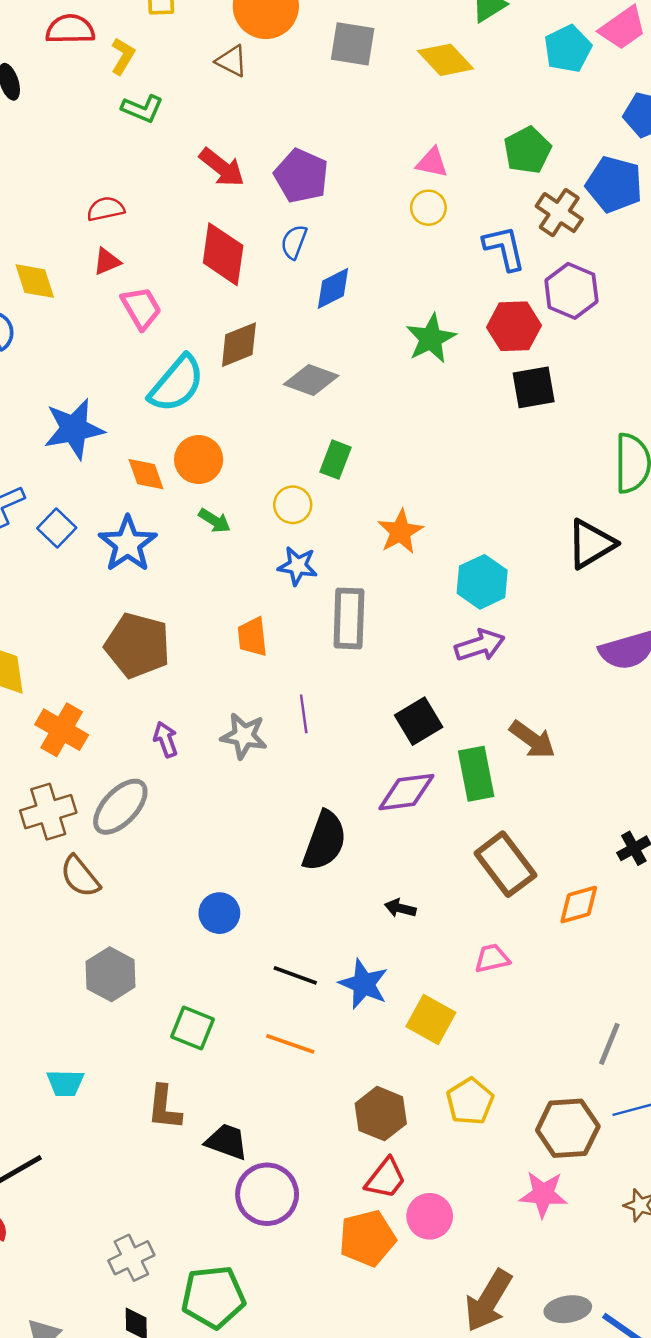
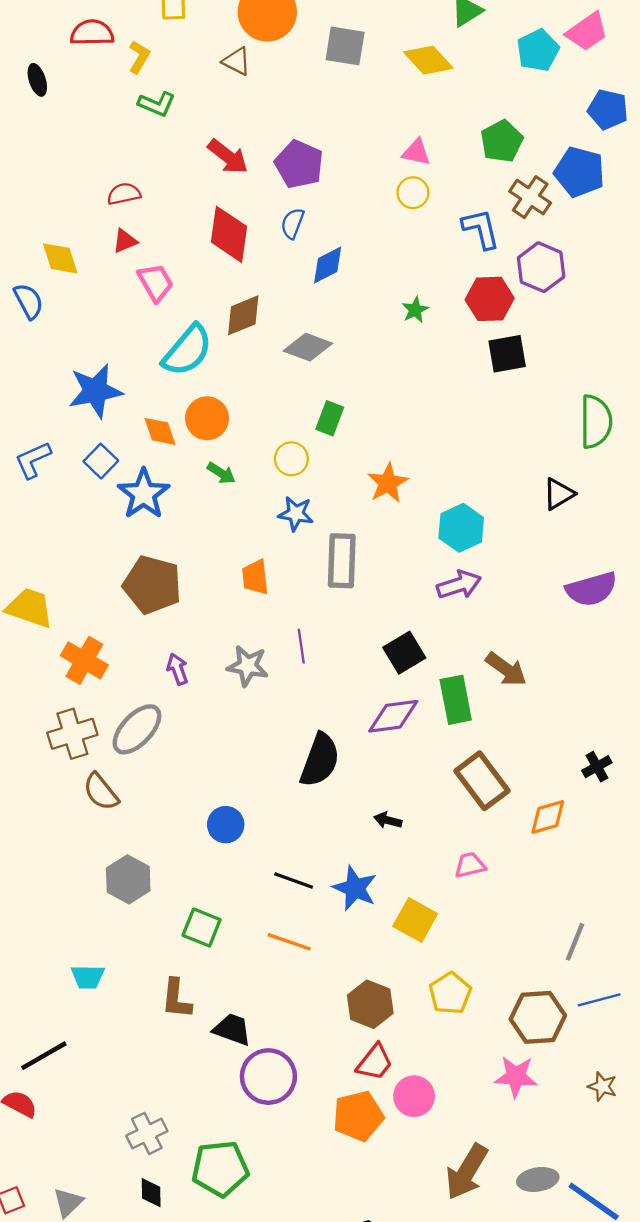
green star: (431, 339) -> (415, 310), size x0.6
blue square: (57, 528) -> (101, 461), moved
black triangle: (591, 544) -> (559, 494), size x0.7

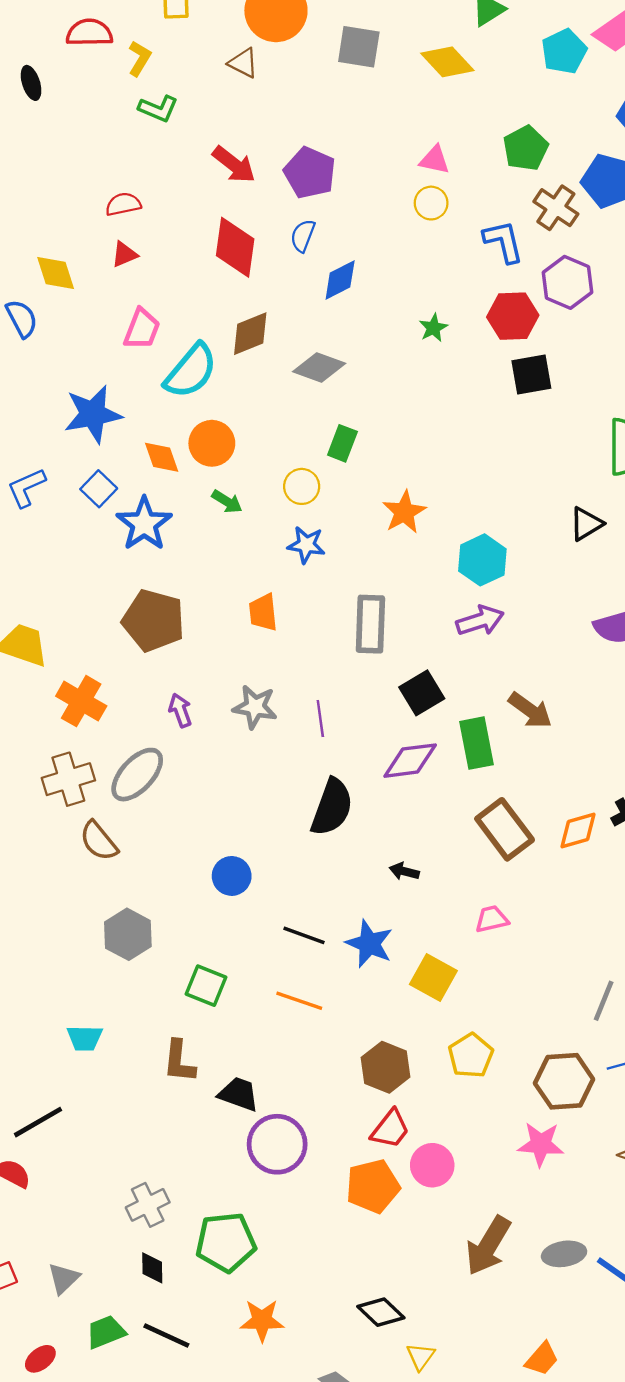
pink trapezoid: (156, 283) -> (142, 329), moved, turned 51
gray rectangle: (342, 561) -> (370, 624), moved
purple line: (301, 646) -> (320, 719), moved
orange diamond: (548, 817) -> (578, 831), moved

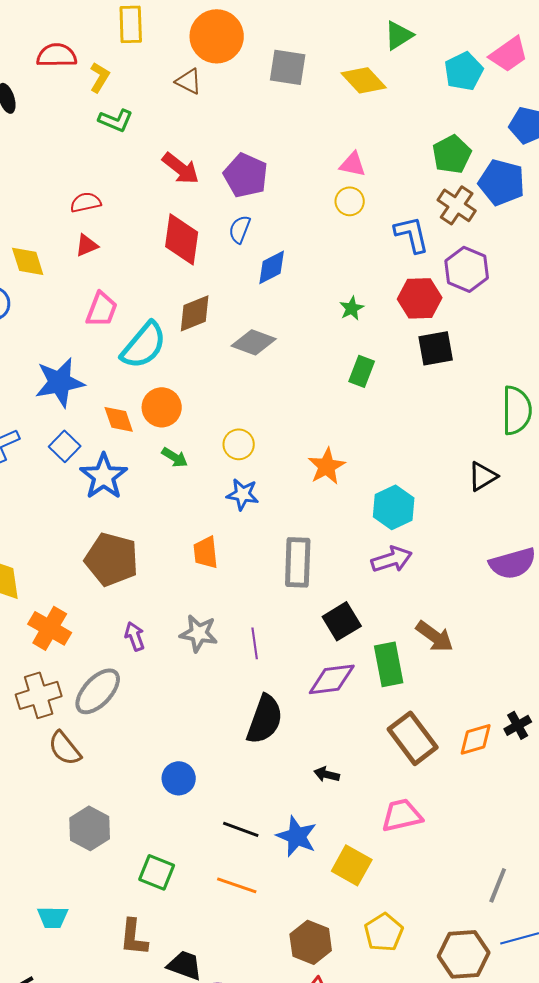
green pentagon: (526, 148) -> (452, 154), moved
green rectangle: (342, 443) -> (362, 371), moved
pink trapezoid: (492, 919) -> (402, 815), size x1.4

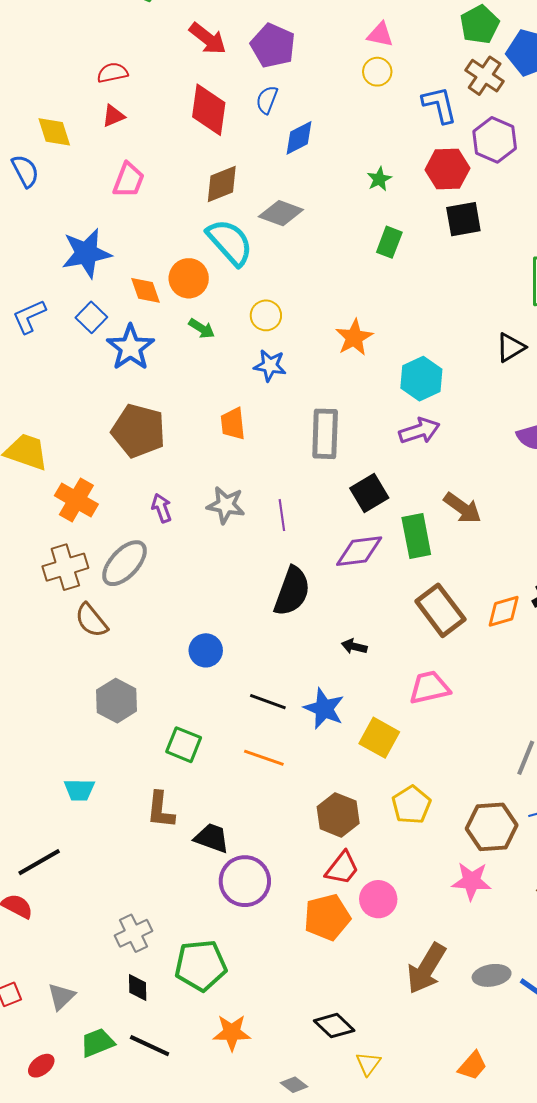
cyan semicircle: (144, 345) -> (230, 242), moved, turned -82

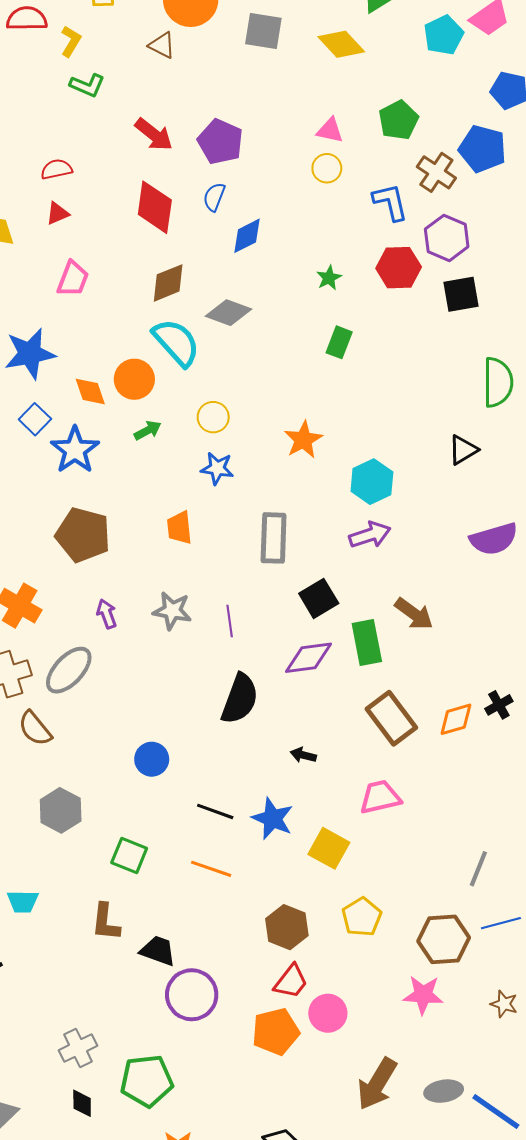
green pentagon: (480, 25) -> (399, 120), moved
black square: (463, 219) -> (461, 294), moved
green arrow: (202, 328) -> (148, 430), turned -60

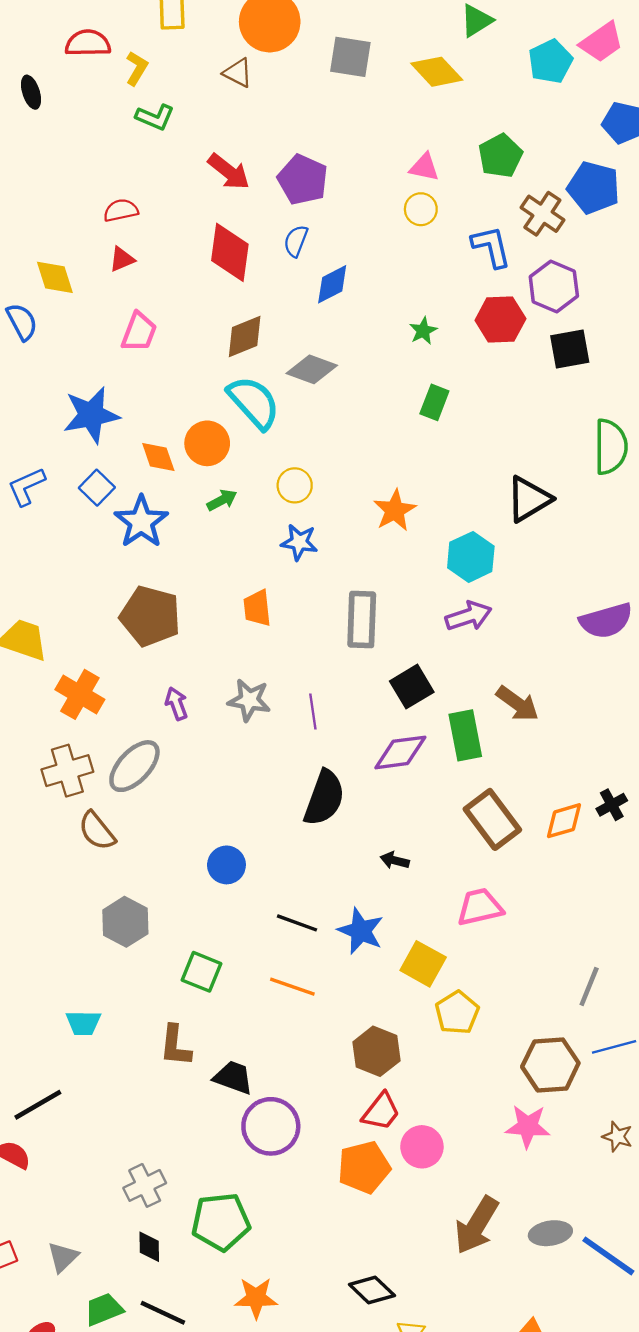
black triangle: (463, 450) -> (529, 499), moved, size x1.4
yellow pentagon: (362, 917) -> (457, 1013), moved

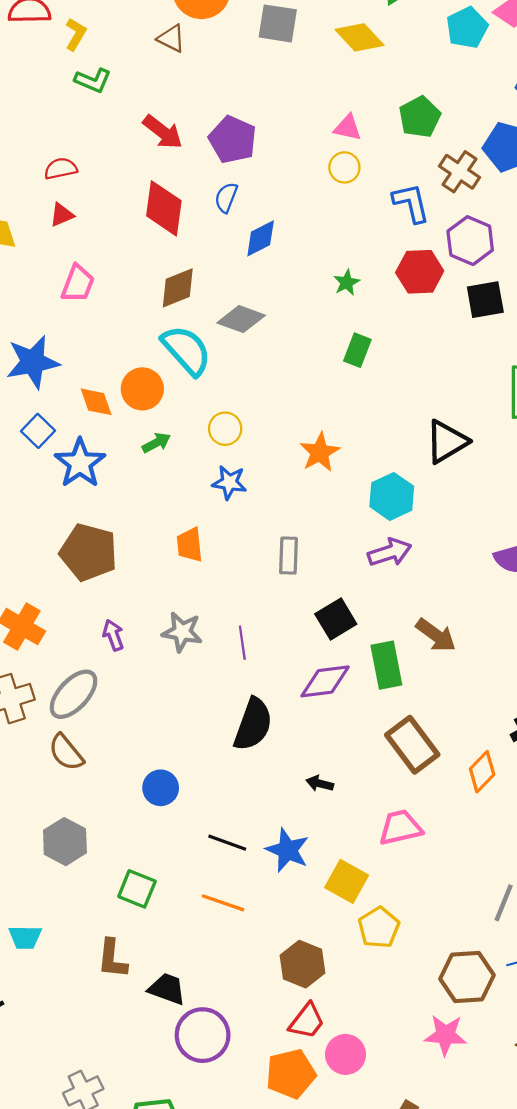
gray rectangle: (362, 619) -> (289, 556), size x0.7
orange diamond: (564, 821) -> (482, 772), moved, turned -30
brown semicircle: (97, 831) -> (66, 752), moved

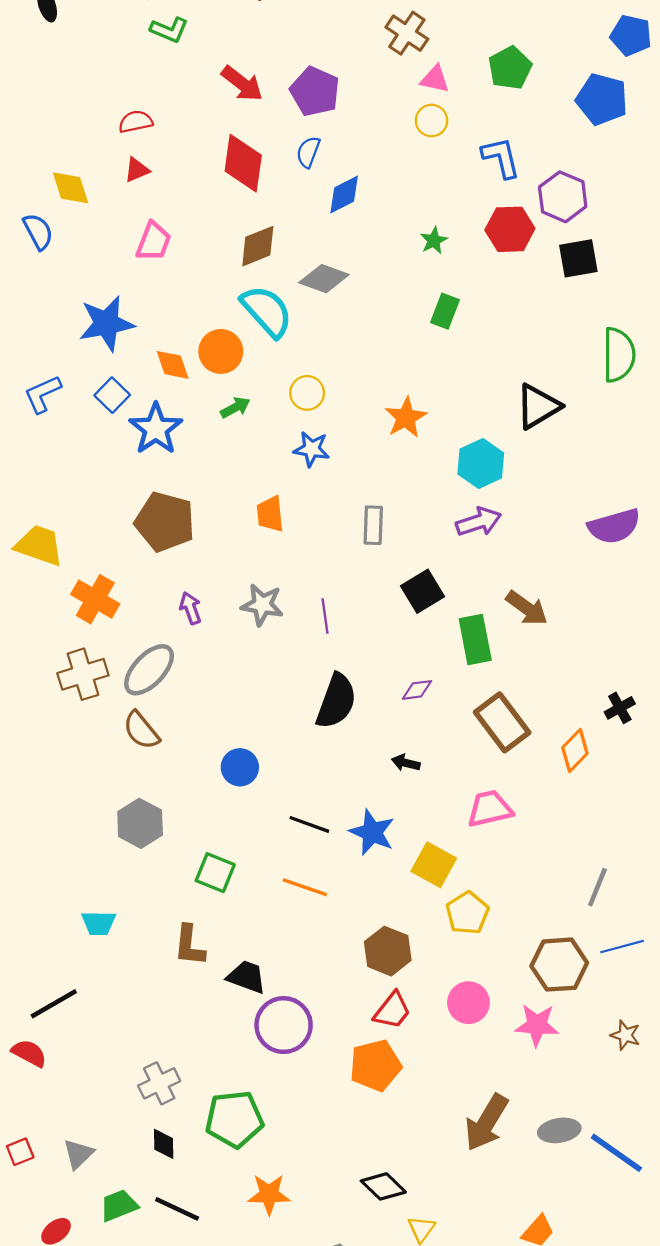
brown cross: (459, 172) -> (407, 33), moved
purple diamond: (325, 681) -> (417, 690), moved, size x0.6
pink circle: (346, 1054) -> (468, 1003), moved

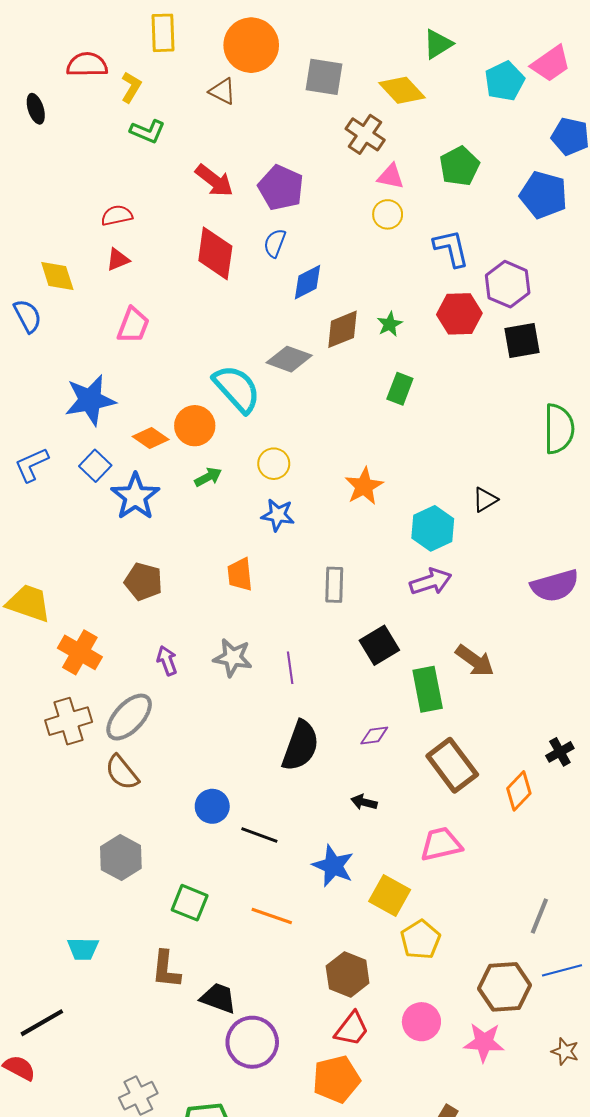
brown diamond: (258, 246) -> (342, 329), moved
orange diamond: (173, 365) -> (151, 438), turned -36
black triangle: (538, 406) -> (485, 500), moved, size x0.6
brown pentagon: (165, 522) -> (143, 582), size x0.7
black line: (309, 824) -> (259, 835), moved

